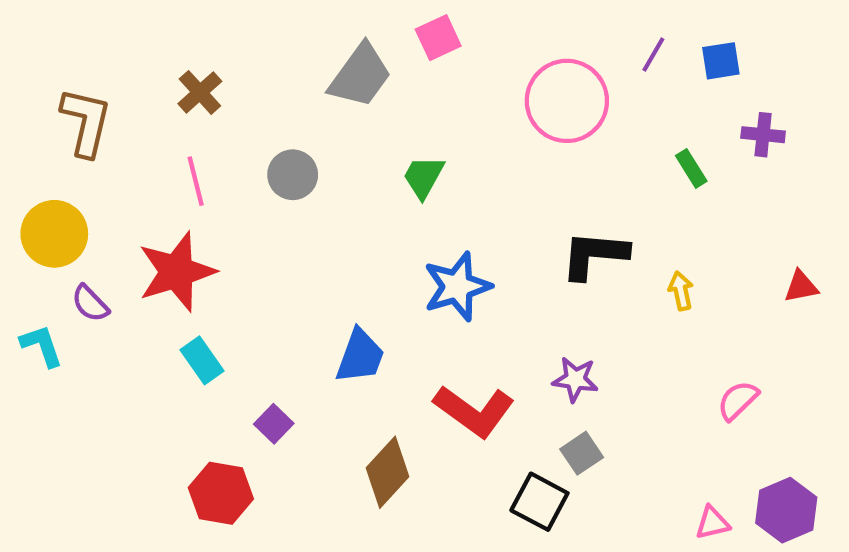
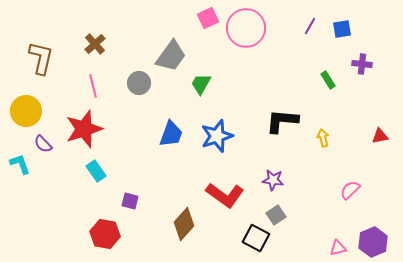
gray trapezoid: (360, 76) -> (171, 56), moved
pink circle: (567, 101) -> (246, 28), moved
blue trapezoid: (360, 356) -> (171, 134), moved
purple square: (274, 424) -> (130, 201), turned -30

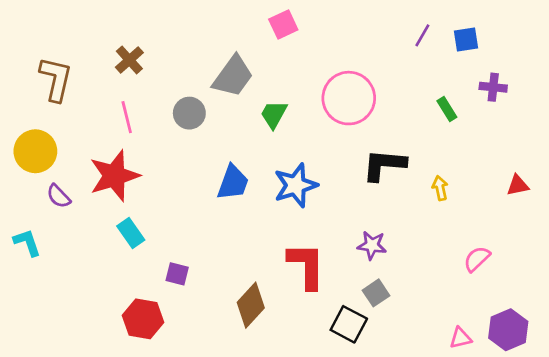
pink circle: (246, 28) -> (349, 98), moved
cyan L-shape: (20, 164) -> (27, 243), moved
red L-shape: (225, 195) -> (307, 266), turned -126

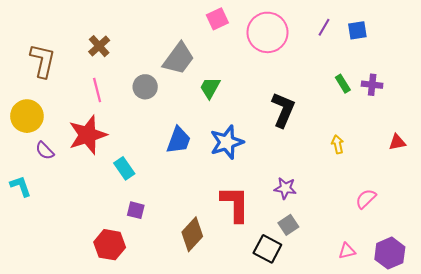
purple cross: (493, 87) -> (372, 85), moved
pink circle: (349, 98) -> (267, 32), moved
black L-shape: (384, 165) -> (283, 110), moved, turned 108
cyan rectangle: (131, 233) -> (124, 168), moved
pink triangle: (460, 338) -> (347, 251), moved

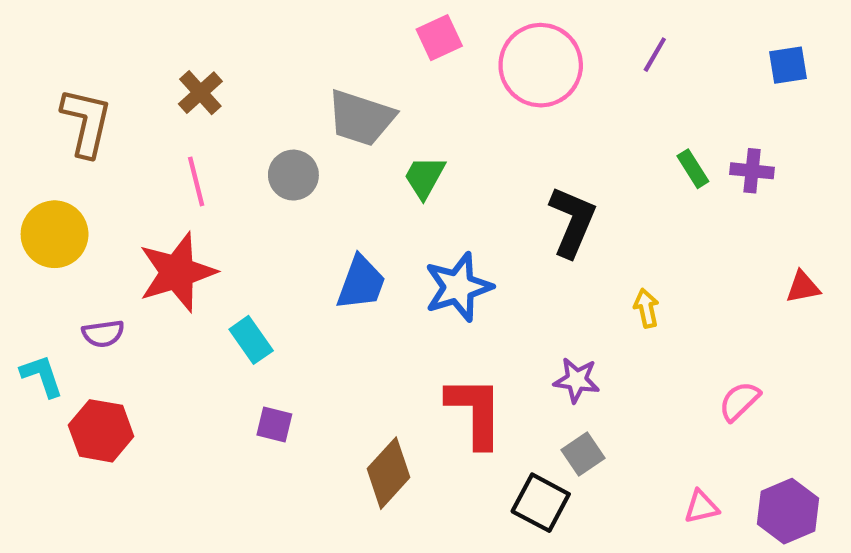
blue square: (357, 30) -> (788, 65), moved
gray trapezoid: (179, 59) -> (361, 118), turned 72
yellow arrow: (338, 144) -> (646, 308), moved
purple semicircle: (45, 151) -> (103, 334), moved, turned -54
red hexagon: (110, 245) -> (101, 431), moved

